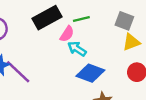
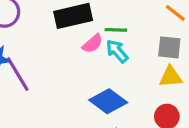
gray square: (124, 21) -> (169, 47), turned -30
cyan arrow: (77, 49) -> (117, 51), moved

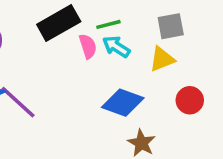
pink semicircle: (92, 44) -> (88, 46), turned -50
yellow triangle: (171, 77) -> (162, 59), moved

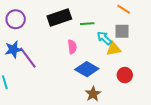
pink semicircle: (88, 46) -> (72, 47), moved
cyan arrow: (116, 47) -> (104, 38), moved

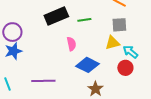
purple circle: (16, 19) -> (12, 32), moved
cyan arrow: (104, 38) -> (130, 52), moved
purple line: (28, 58) -> (43, 81), moved, turned -50

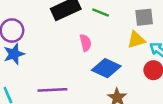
green line: (84, 20) -> (101, 13), turned 32

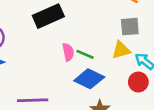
green line: (101, 13) -> (85, 54), moved

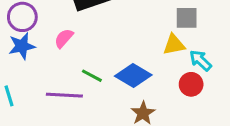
pink semicircle: (68, 52) -> (64, 38), moved, turned -132
green line: (85, 54) -> (92, 76), moved

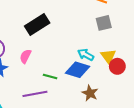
yellow triangle: (174, 45) -> (108, 56), moved, turned -42
cyan arrow: (200, 60) -> (86, 55), moved

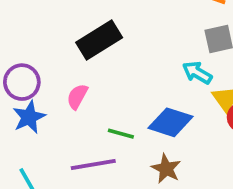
cyan arrow: (86, 55) -> (197, 73), moved
brown star: (90, 93) -> (166, 169), moved

